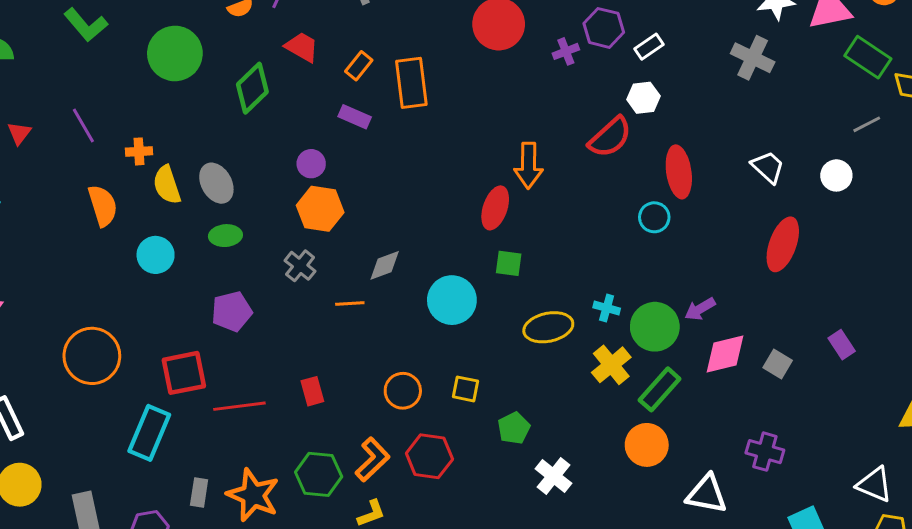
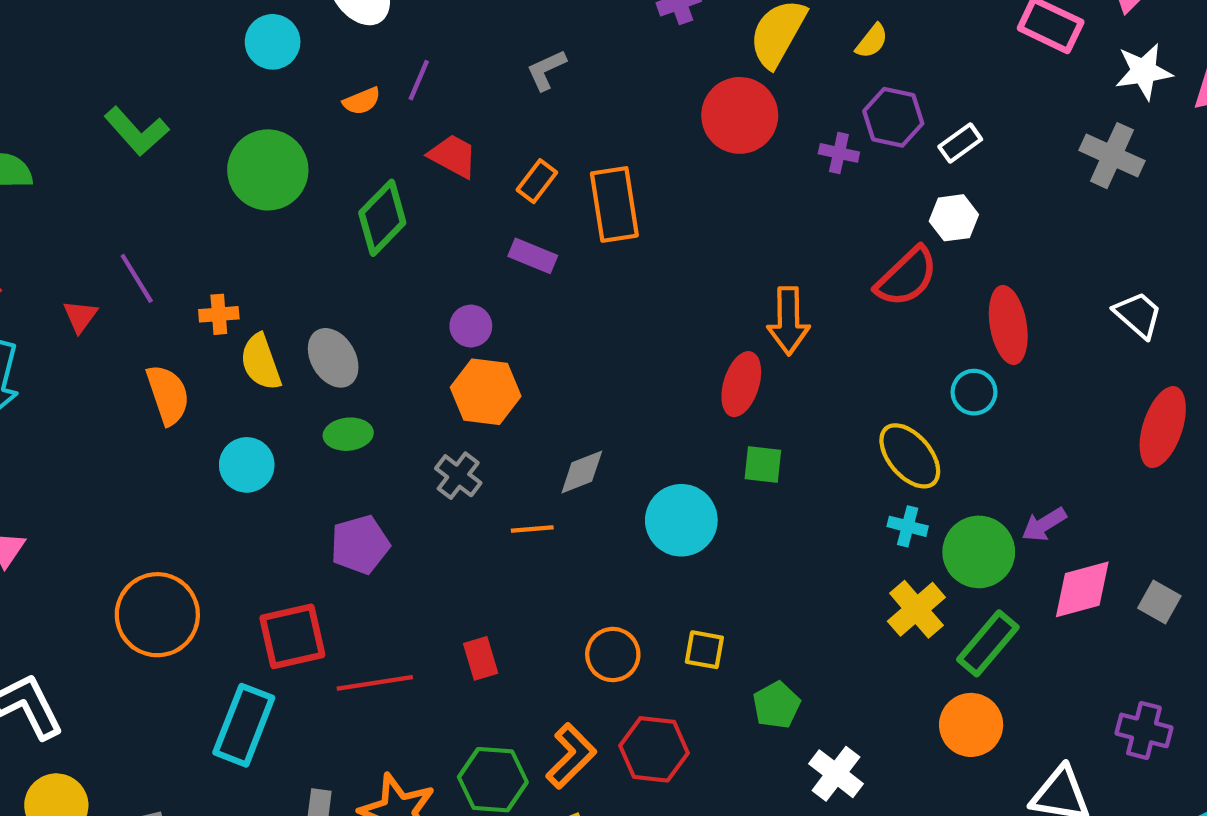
purple cross: (566, 51) -> (839, 153), turned 35
red triangle: (19, 133) -> (80, 316), moved
yellow ellipse: (548, 327) -> (910, 456), moved, turned 63

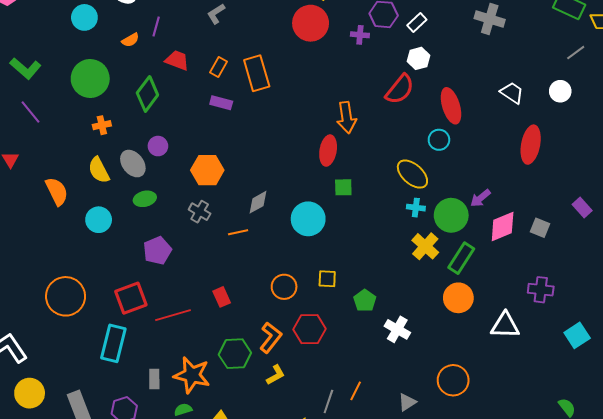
purple line: (137, 278) -> (31, 112), moved
orange cross: (219, 314) -> (102, 125), moved
purple circle: (471, 326) -> (158, 146), moved

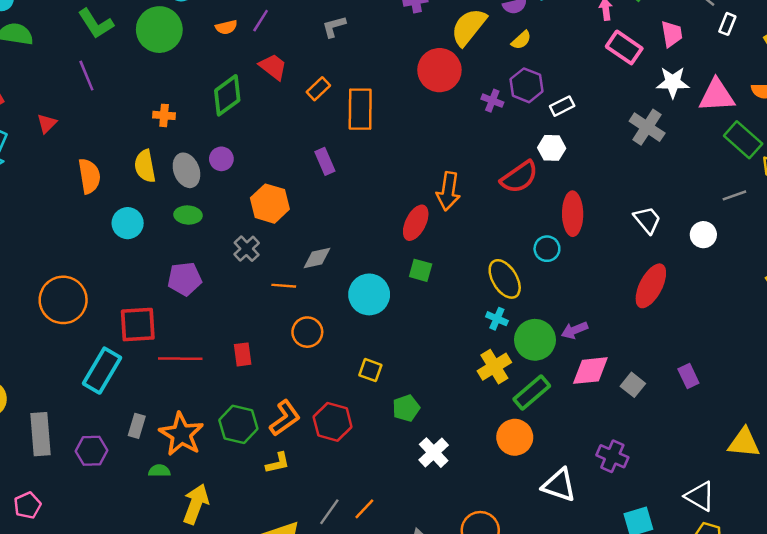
green circle: (90, 79) -> (159, 30), moved
purple rectangle: (221, 103) -> (325, 161), moved, turned 35
orange circle: (284, 287) -> (307, 332), moved

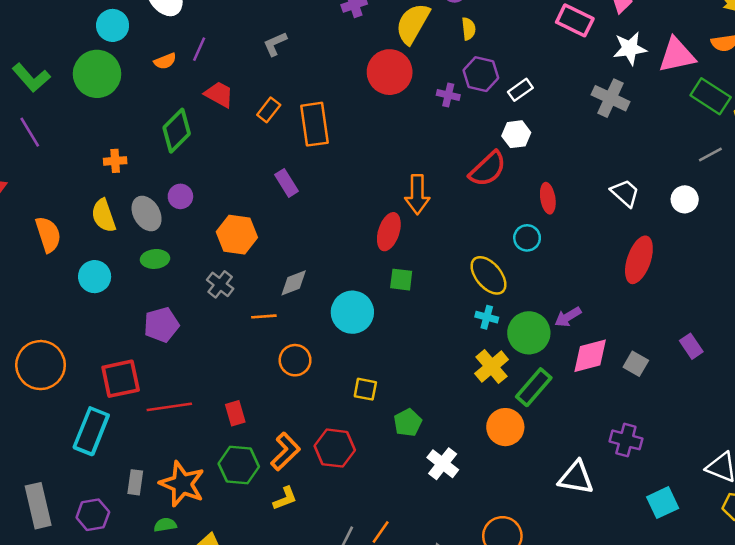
yellow semicircle: (521, 40) -> (469, 29), turned -45
red ellipse: (573, 214) -> (548, 198), size x0.7
red rectangle: (243, 354) -> (235, 413), moved
orange circle: (515, 437) -> (505, 427), moved

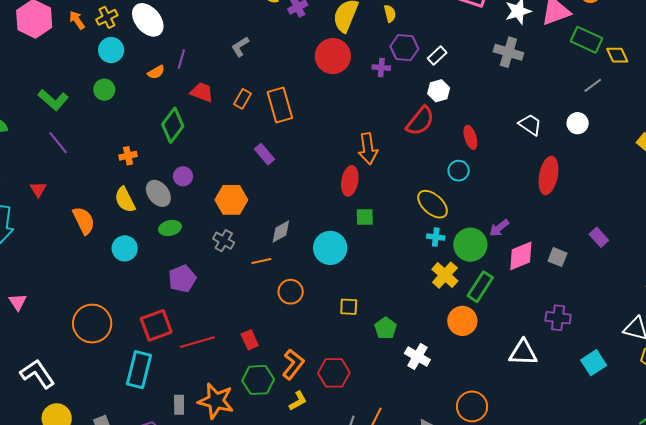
green circle: (97, 74) -> (104, 90), size x0.6
red hexagon: (335, 448) -> (334, 373), moved

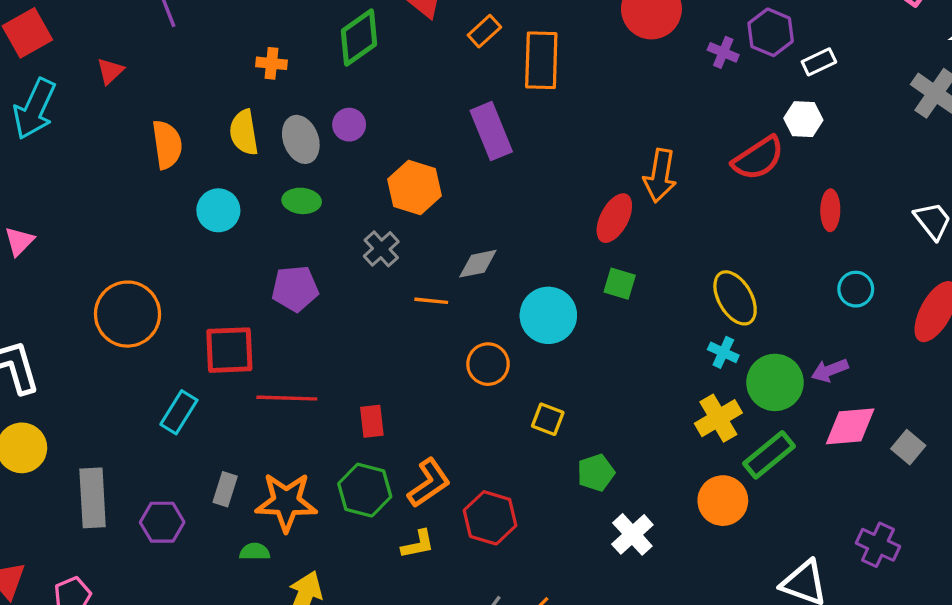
purple rectangle: (264, 154) -> (491, 131), size x1.5
cyan circle: (459, 171) -> (856, 289), moved
orange circle: (291, 292) -> (488, 364), moved
cyan rectangle: (139, 370) -> (179, 412), size x0.7
orange star: (216, 401) -> (286, 502), turned -30

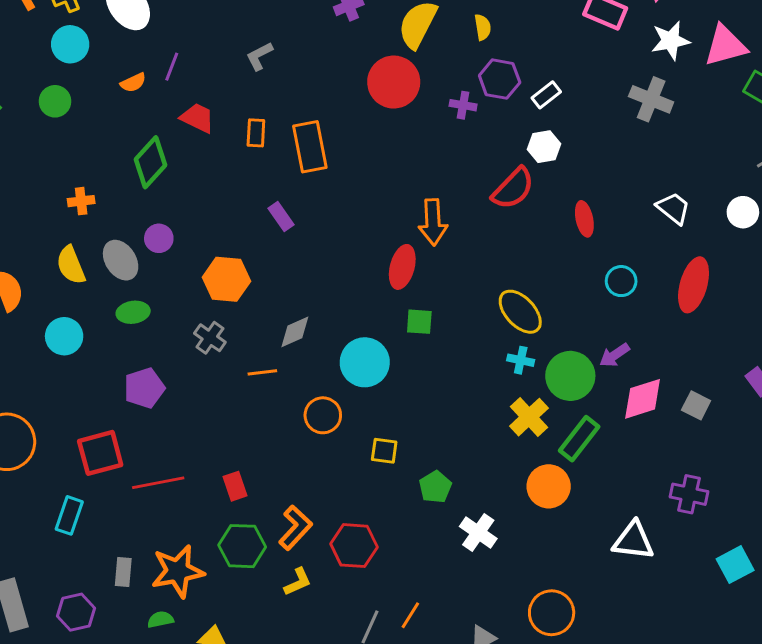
orange rectangle: (484, 31) -> (256, 133), turned -32
purple rectangle: (491, 131) -> (281, 217), size x0.6

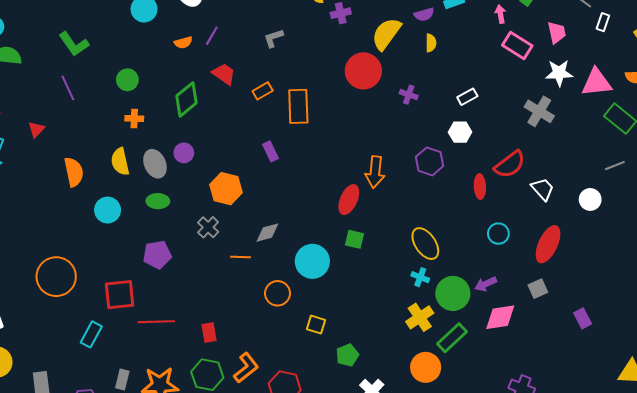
purple hexagon: (500, 79) -> (430, 161), moved
green circle: (55, 101) -> (127, 80), moved
orange rectangle: (256, 133) -> (263, 91), turned 48
red semicircle: (513, 189) -> (510, 164), moved
gray square: (696, 405) -> (538, 289), moved, turned 30

